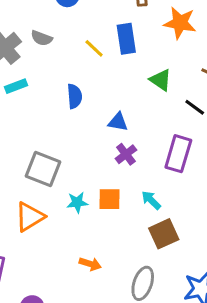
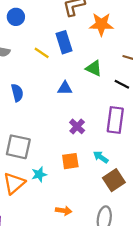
blue semicircle: (75, 96) -> (17, 93), moved
blue triangle: (118, 122) -> (65, 88), moved
cyan star: (77, 202) -> (39, 174), moved

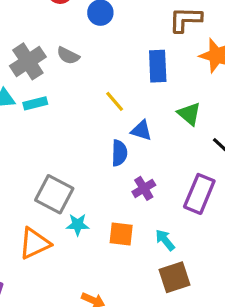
yellow line: (42, 53) -> (115, 101), moved
blue semicircle: (17, 93) -> (119, 153), moved
cyan star: (39, 174) -> (78, 225), moved

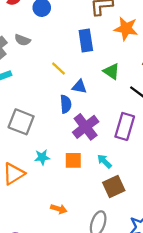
purple cross: (144, 188) -> (86, 127), size x1.6
gray square: (54, 194) -> (21, 122), moved

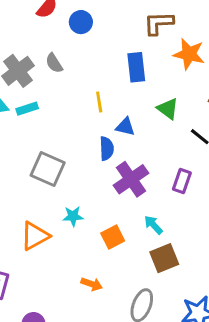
gray semicircle: (23, 40) -> (54, 63), turned 35
yellow line: (58, 68) -> (99, 102), turned 35
purple rectangle: (125, 126) -> (182, 181), size x0.7
orange square: (73, 160) -> (113, 237), moved, turned -30

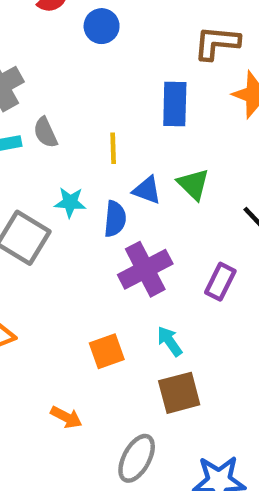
gray semicircle: (54, 63) -> (45, 132), moved
green triangle: (168, 109) -> (193, 184), moved
cyan star: (73, 216) -> (70, 202), moved

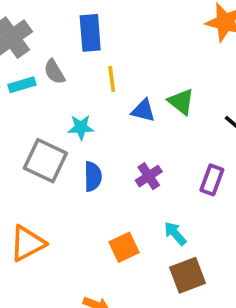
blue rectangle: (175, 104) -> (90, 33), moved
blue semicircle: (115, 219) -> (93, 176), moved
purple cross: (145, 269) -> (149, 176), size x0.6

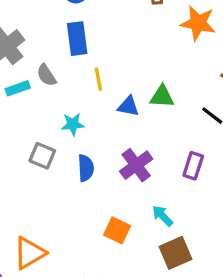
green triangle: (181, 102) -> (162, 97), turned -32
gray square: (45, 161) -> (42, 156), size x0.7
purple cross: (149, 176) -> (136, 165), size x1.4
orange triangle: (27, 243) -> (29, 253), moved
orange square: (124, 247) -> (117, 230), turned -36

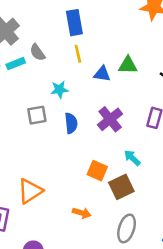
blue rectangle: (77, 39) -> (74, 23), moved
gray square: (42, 156) -> (37, 115), turned -30
brown square: (176, 253) -> (121, 187), moved

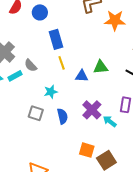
gray square: (37, 115) -> (36, 113), turned 35
cyan arrow: (132, 158) -> (110, 121), moved

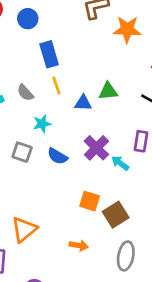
gray semicircle: (31, 65) -> (25, 93), moved
blue semicircle: (62, 116) -> (57, 156), turned 133

